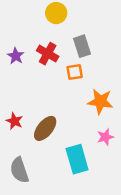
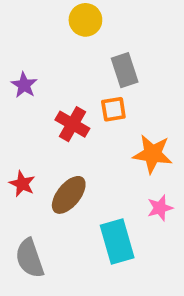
red cross: (48, 54) -> (72, 124), moved

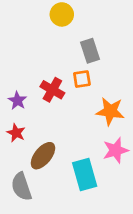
purple star: (24, 85) -> (17, 101), moved
brown ellipse: (69, 195) -> (43, 156), moved
pink star: (160, 208) -> (116, 150), size x1.4

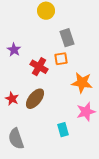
purple star: (17, 101) -> (14, 50), moved
brown ellipse: (43, 156) -> (35, 99), moved
cyan rectangle: (85, 175) -> (63, 130), size x0.6

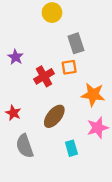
red cross: (39, 67) -> (44, 76), turned 30
brown ellipse: (35, 99) -> (54, 116), moved
gray semicircle: (16, 139) -> (25, 146), moved

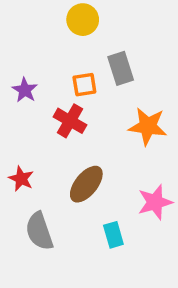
orange square: (69, 67) -> (84, 85), moved
red cross: (44, 76) -> (70, 121), turned -30
orange star: (93, 95) -> (148, 126), moved

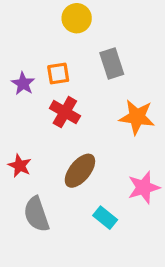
orange square: (84, 85) -> (58, 74), moved
cyan rectangle: (113, 235) -> (105, 218), turned -35

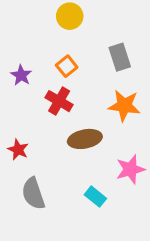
gray rectangle: (112, 63) -> (120, 57), moved
orange square: (58, 74) -> (67, 66), moved, turned -30
brown ellipse: (80, 171) -> (85, 139), moved, turned 40

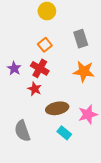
purple star: (21, 75) -> (14, 68), moved
brown ellipse: (85, 139) -> (57, 108), moved
red star: (18, 150) -> (35, 89), moved

